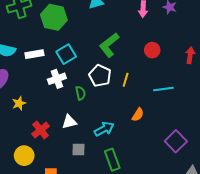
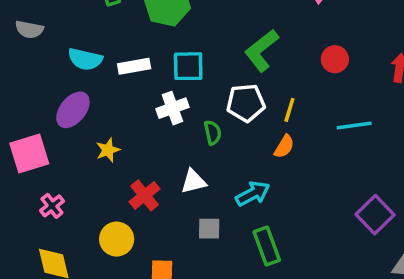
cyan square: (66, 54) -> (188, 66), turned 30
white pentagon: (100, 76) -> (246, 103), turned -30
orange semicircle: (138, 115) -> (284, 147), moved

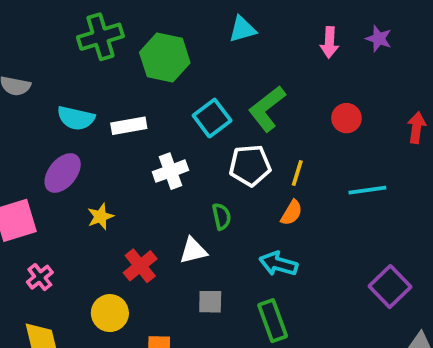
cyan square: (188, 66) -> (212, 118), moved, turned -36
green semicircle: (213, 133) -> (222, 217), moved
cyan arrow: (253, 194) -> (278, 264), moved, turned -136

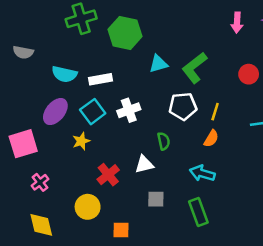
cyan triangle: (242, 29) -> (158, 64), moved
cyan square: (212, 118) -> (93, 112), moved

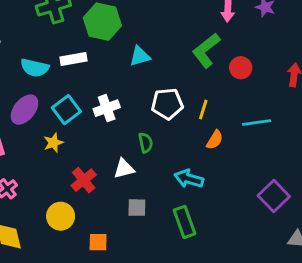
green L-shape: (195, 68) -> (206, 50), moved
white rectangle: (100, 79) -> (74, 59), moved
orange semicircle: (211, 139) -> (215, 140), moved

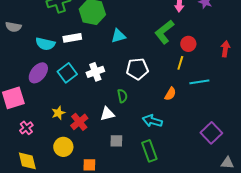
yellow line: (203, 110) -> (180, 63), moved
yellow star: (53, 143) -> (58, 113), moved

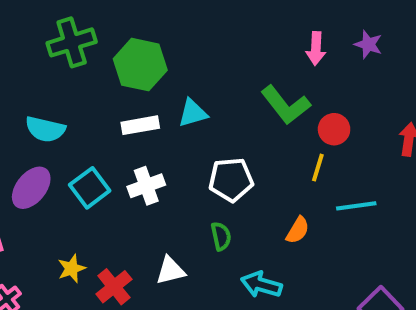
green L-shape: (164, 32) -> (286, 105), turned -90
white rectangle: (72, 38) -> (140, 125), moved
green semicircle: (122, 96) -> (221, 236), moved

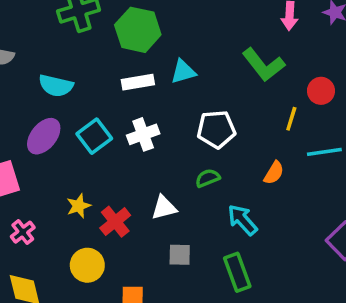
red circle: (334, 129) -> (321, 91), moved
green semicircle: (221, 236) -> (208, 178), turned -100
cyan arrow: (261, 285) -> (242, 220), turned 32

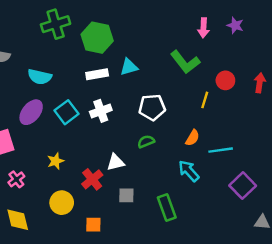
cyan line: (324, 152) -> (221, 150), moved
cyan arrow: (242, 220) -> (189, 171), moved
red cross: (115, 222) -> (92, 179), moved

